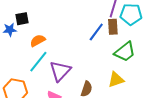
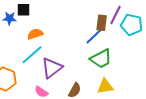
brown rectangle: (113, 27) -> (102, 23), moved
green trapezoid: (125, 52) -> (101, 59), moved

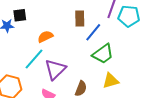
brown rectangle: (102, 23) -> (80, 19), moved
orange semicircle: (35, 34) -> (45, 37), moved

